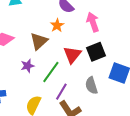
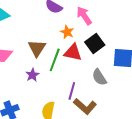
orange star: (57, 25) -> (67, 32), moved
red triangle: (72, 55) -> (73, 52), turned -42
green line: (51, 72) -> (55, 60), moved

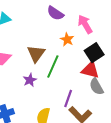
red triangle: (73, 52) -> (90, 70), moved

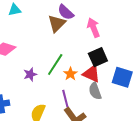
orange star: (67, 39) -> (70, 74), moved
brown triangle: (36, 54) -> (57, 23), moved
purple line: (68, 99) -> (65, 99), turned -42

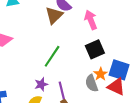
purple star: (30, 74) -> (41, 84), moved
orange star: (70, 74) -> (101, 74), moved
red triangle: (92, 74) -> (116, 87), moved

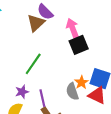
black square: (95, 49) -> (79, 45), moved

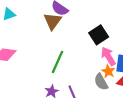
pink arrow: (73, 28) -> (108, 56), moved

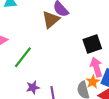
green line: (58, 62) -> (23, 57), moved

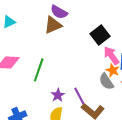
brown triangle: (51, 20) -> (53, 25), turned 36

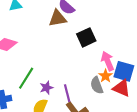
black square: (100, 35) -> (86, 37), moved
green line: (39, 70) -> (26, 78), moved

